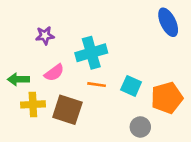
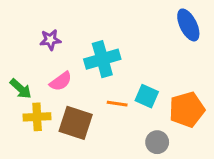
green arrow: (18, 79) -> (21, 89), turned -138
orange line: (97, 85) -> (117, 104), moved

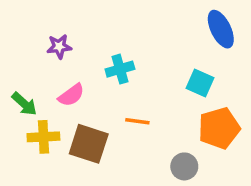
cyan cross: (102, 59) -> (120, 69), size x0.7
cyan square: (147, 96) -> (200, 83), moved

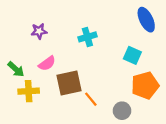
cyan cross: (120, 69) -> (87, 37), moved
orange line: (137, 121) -> (91, 99), moved, turned 42
brown square: (89, 144) -> (69, 83), moved, turned -30

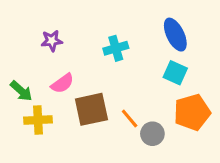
blue ellipse: (146, 20) -> (175, 35), moved
orange line: (91, 99) -> (130, 118), moved
gray circle: (122, 111) -> (152, 134), moved

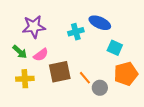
blue ellipse: (175, 35) -> (100, 23), moved, turned -40
purple star: (52, 41) -> (34, 27), size x1.6
green arrow: (21, 91) -> (20, 52), moved

